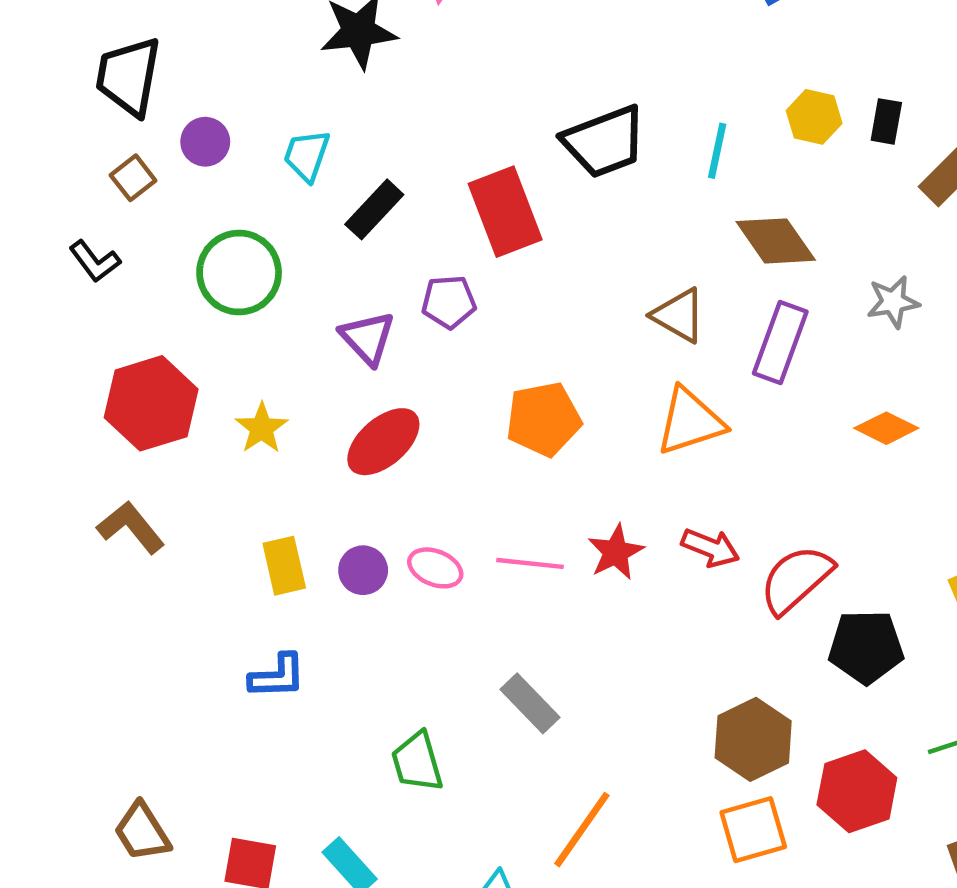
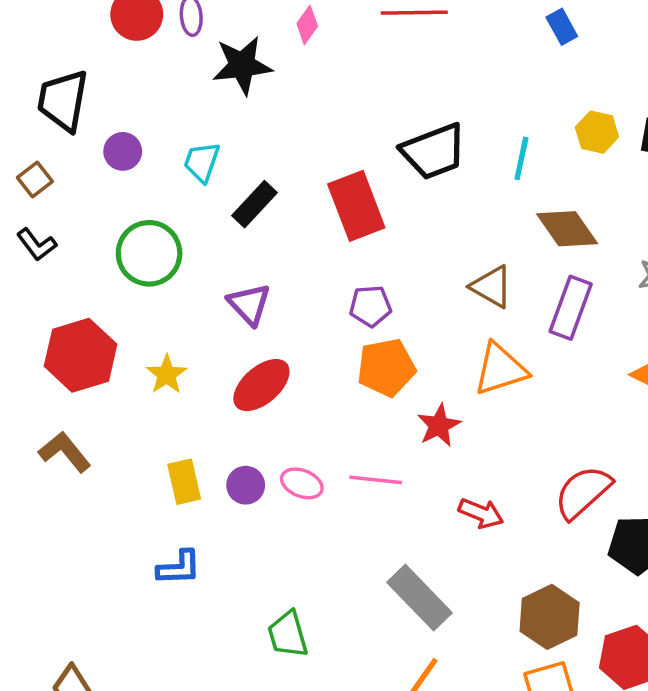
brown square: (133, 178) -> (35, 180), moved
purple pentagon: (449, 302) -> (370, 306), moved
red arrow: (710, 548) -> (481, 513), moved
red star: (616, 552) -> (439, 425), moved
gray rectangle: (530, 703) -> (420, 598), moved, size x1.4

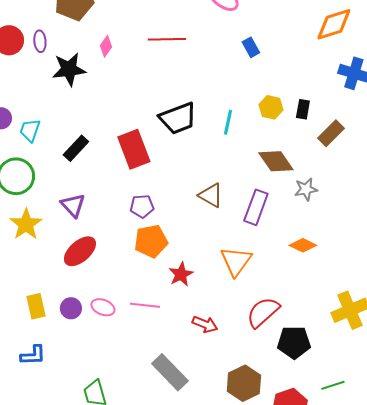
cyan trapezoid: (202, 162) -> (30, 130), moved
brown diamond: (567, 229) -> (276, 161), moved
orange triangle: (500, 369) -> (236, 261), moved, turned -36
yellow star: (167, 375) -> (26, 224), moved, size x1.4

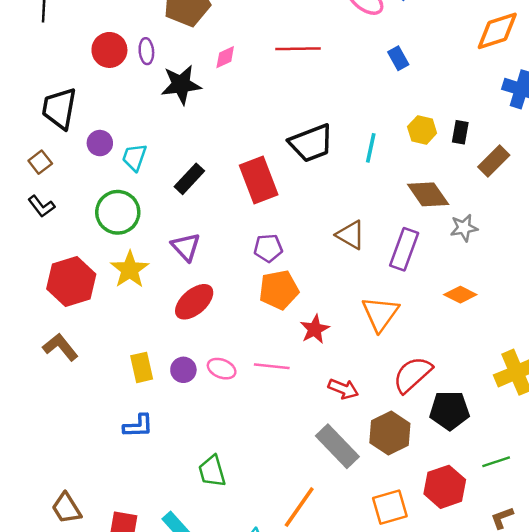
pink diamond: (106, 46) -> (225, 57), turned 30
gray rectangle: (170, 372) -> (337, 446), moved
brown hexagon: (244, 383) -> (390, 433), moved

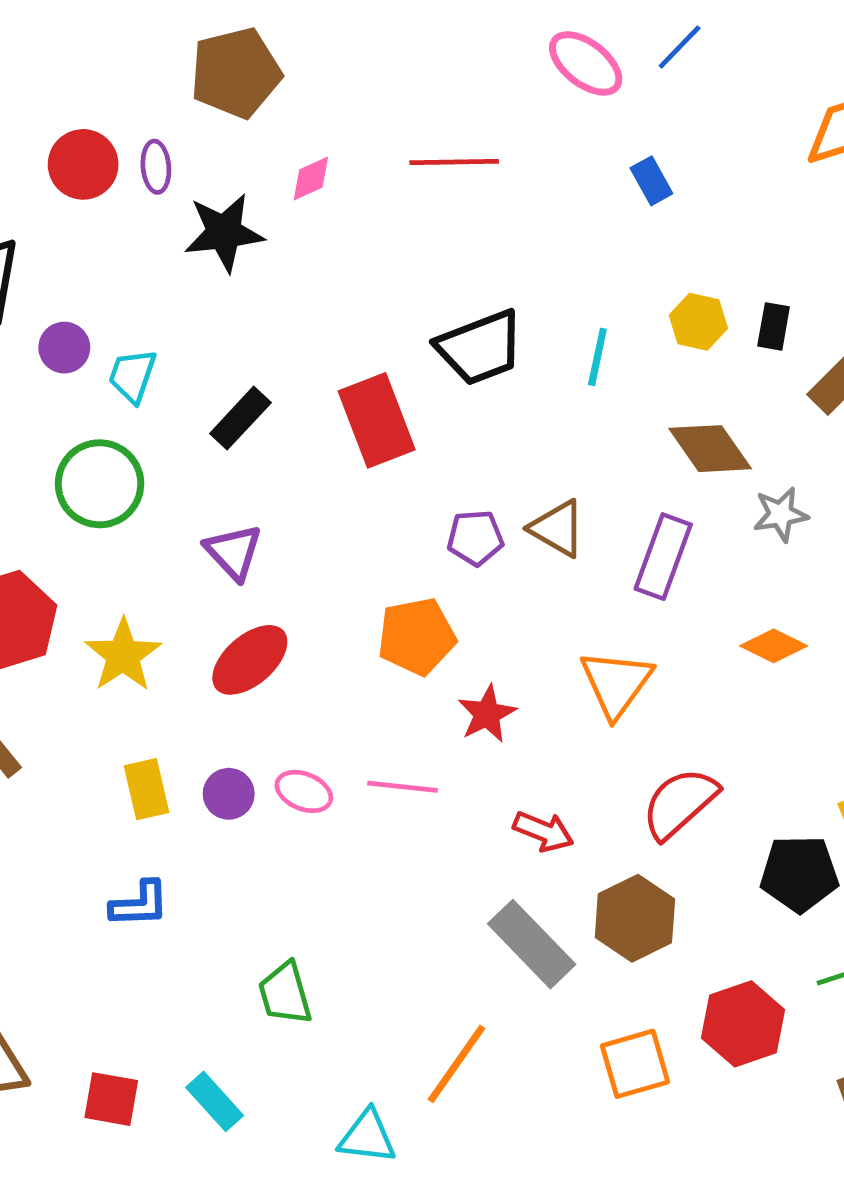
purple pentagon: (268, 248) -> (475, 538), moved
yellow star: (130, 270) -> (123, 655), moved
black pentagon: (450, 410) -> (799, 874), moved

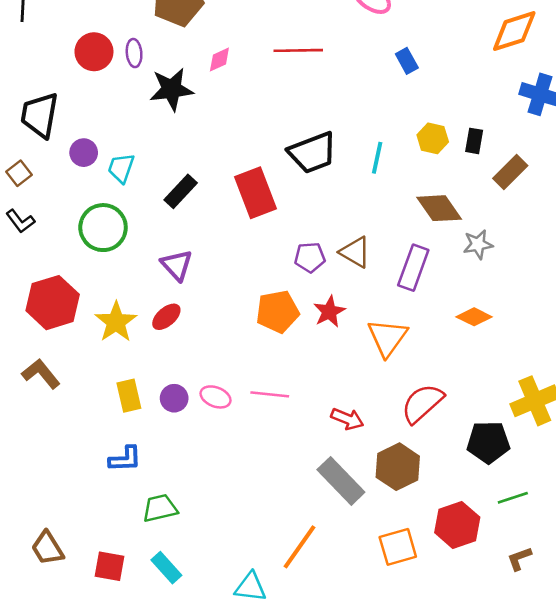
red ellipse: (250, 660) -> (166, 317), moved, size x0.7
red star: (487, 714) -> (329, 312), moved
green trapezoid: (285, 993) -> (160, 508), moved, turned 93

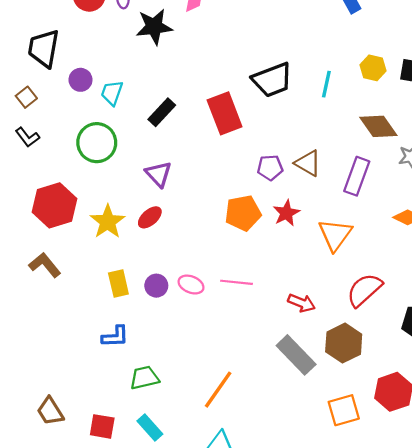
orange line: (300, 547) -> (218, 390), moved

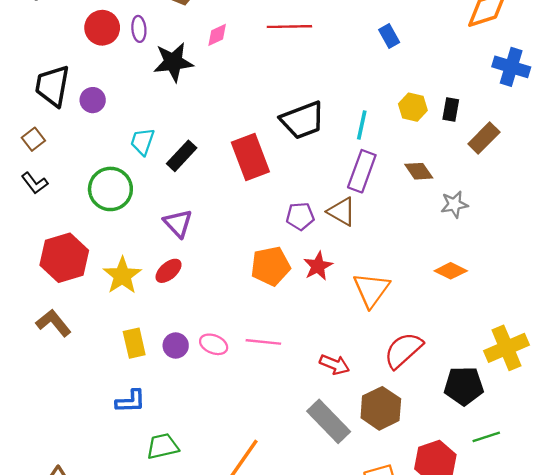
purple circle: (81, 80) -> (93, 100), moved
cyan trapezoid: (112, 93) -> (142, 142), moved
brown diamond: (378, 126) -> (419, 171), size x0.7
purple rectangle: (357, 176) -> (362, 171), moved

